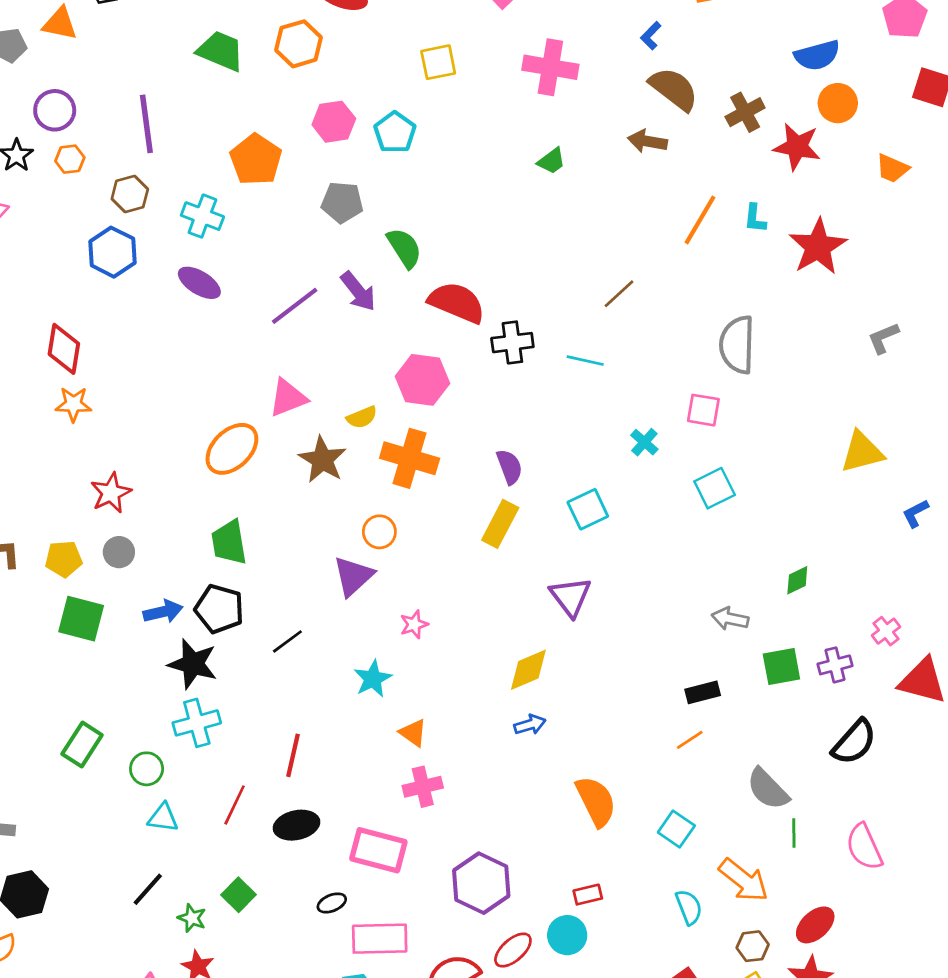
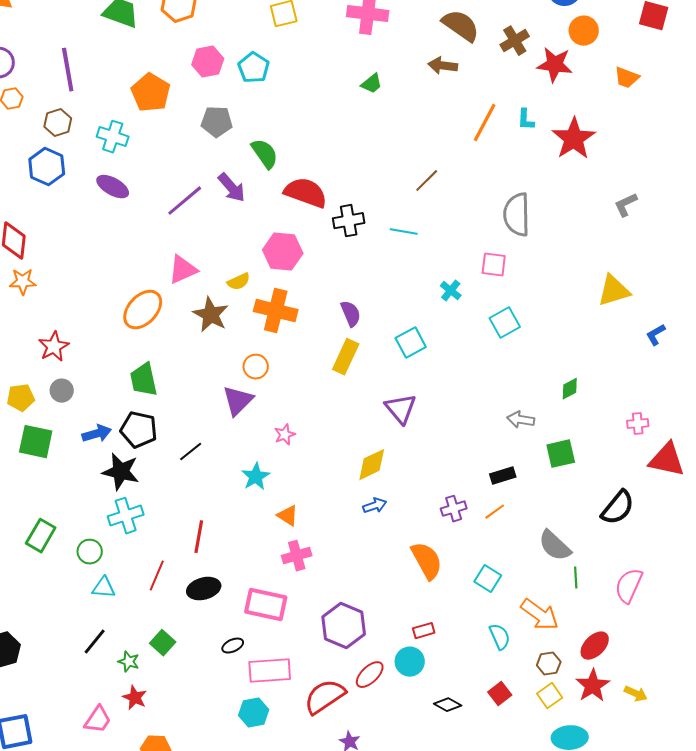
pink cross: (886, 631) -> (638, 424), turned 35
purple cross: (835, 665) -> (454, 509), moved
pink semicircle: (864, 847) -> (629, 586), turned 51

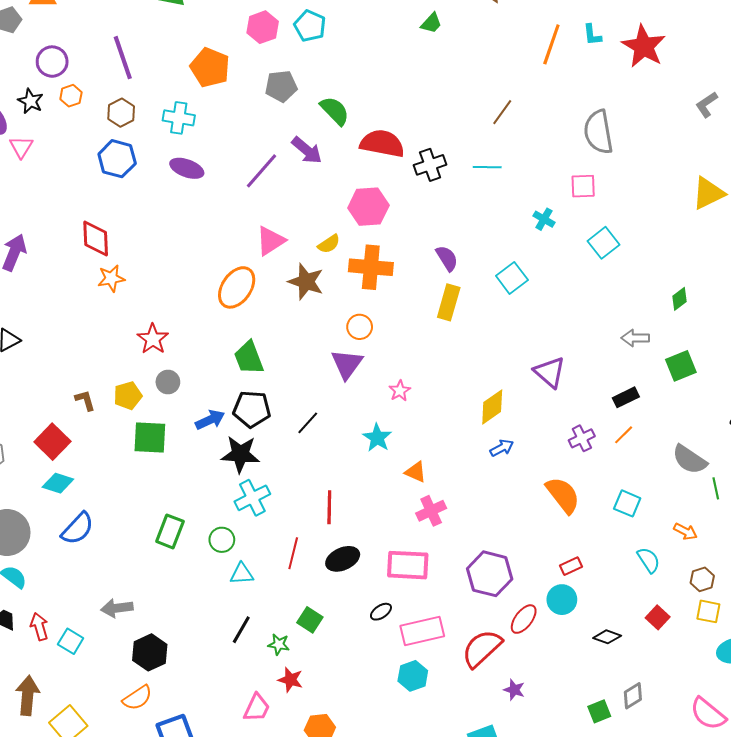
purple triangle: (401, 409) -> (550, 372), moved
orange arrow: (540, 615) -> (685, 531), size x0.6
yellow square: (550, 696) -> (708, 611), turned -35

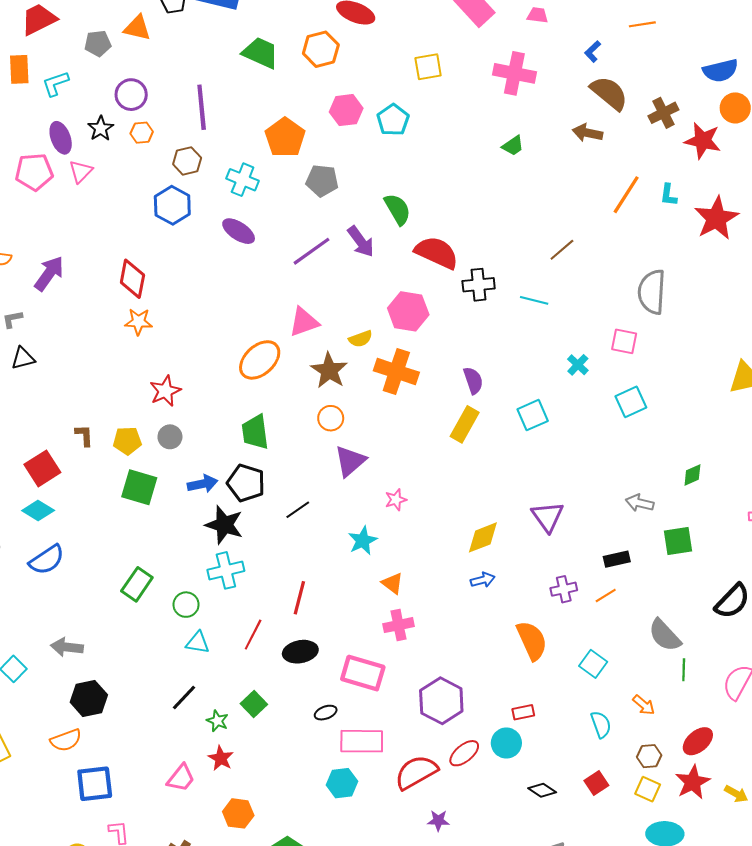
gray pentagon: (281, 86) -> (322, 181), moved
orange circle: (360, 327) -> (331, 418), moved
purple star: (514, 690) -> (438, 821), turned -30

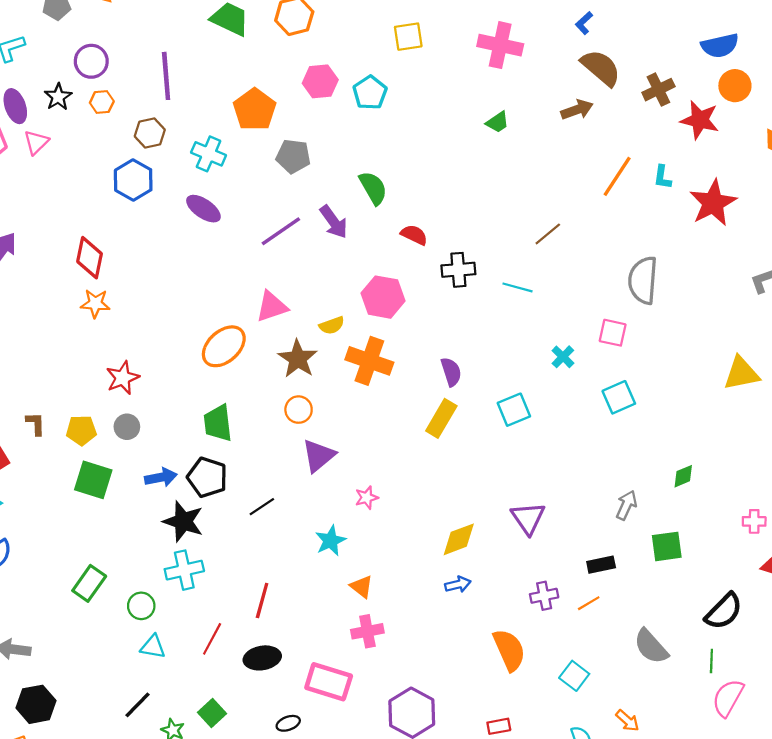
brown arrow: (587, 133) -> (577, 110), turned 148
red semicircle: (437, 253) -> (414, 235), size x0.6
gray arrow: (640, 503) -> (626, 505), turned 100
green line: (684, 670) -> (711, 661), moved

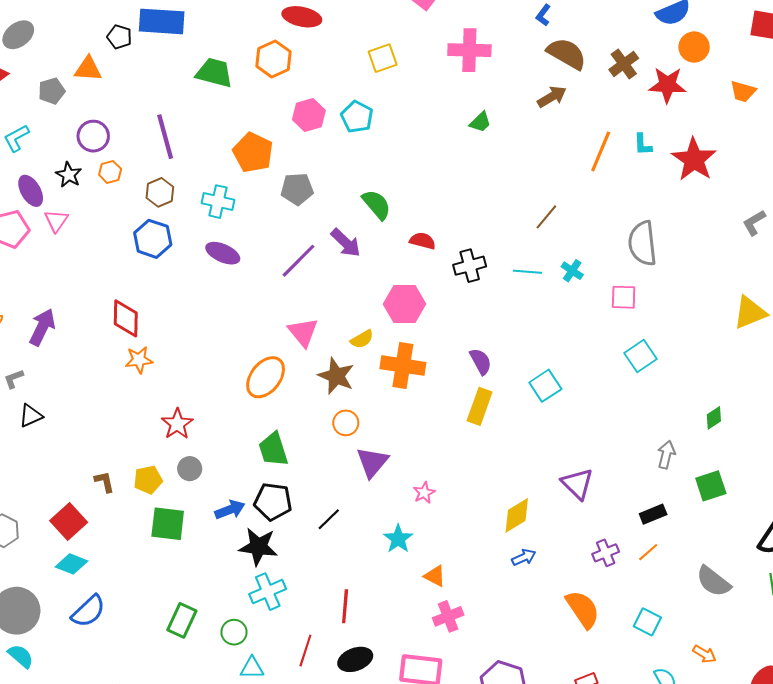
pink triangle: (272, 307) -> (303, 332), turned -40
cyan cross: (563, 357) -> (572, 271), moved

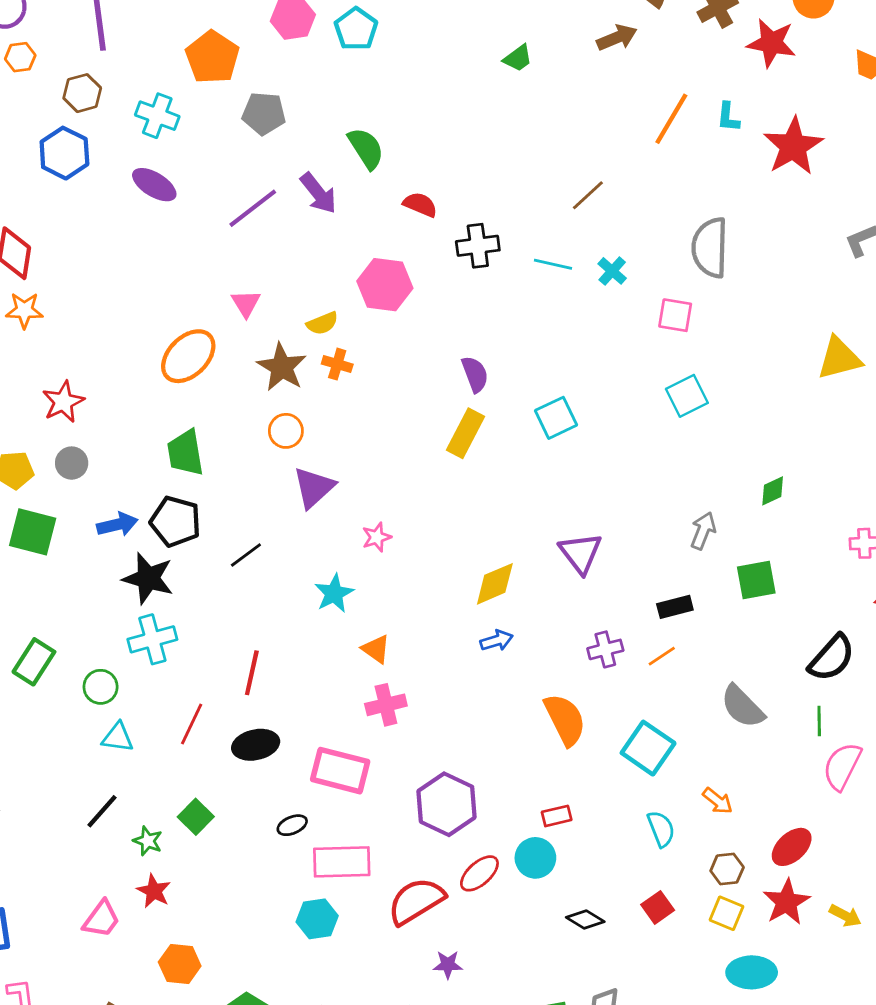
pink triangle: (303, 332) -> (246, 303), size x0.7
orange cross: (403, 366) -> (337, 364), moved, size x0.5
cyan square: (647, 622) -> (648, 748), size x1.4

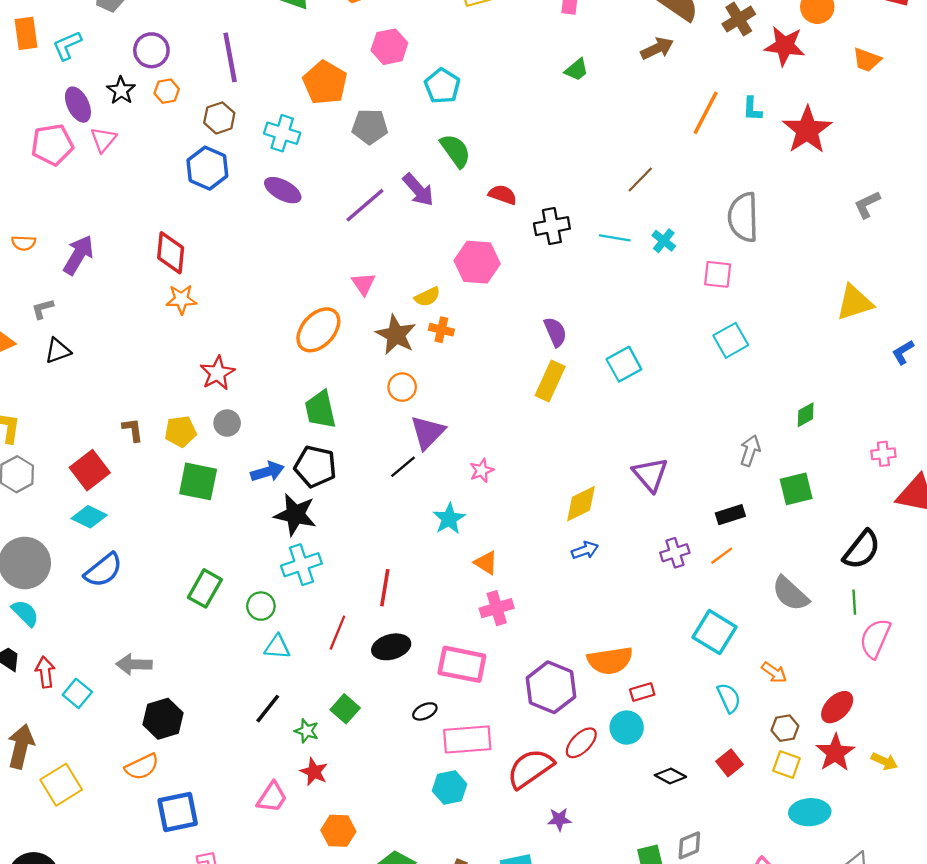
cyan pentagon: (356, 29) -> (442, 86), moved
black line: (246, 555) -> (403, 467), moved
orange semicircle: (565, 720) -> (610, 661), moved, turned 111

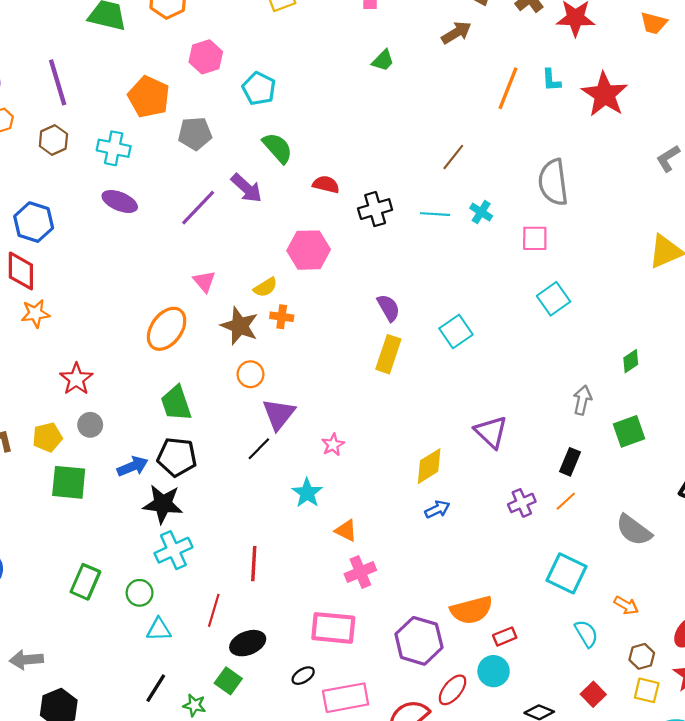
blue hexagon: (207, 168) -> (34, 222), moved
black rectangle: (730, 515) -> (570, 462), turned -44
black ellipse: (391, 647) -> (248, 643), moved

